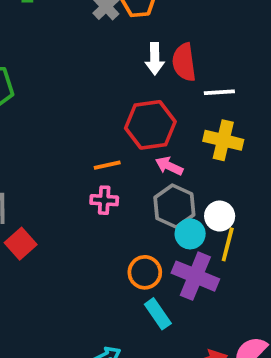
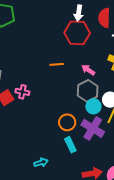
white arrow: (155, 59) -> (79, 13), moved
red hexagon: (150, 125) -> (77, 33), moved
pink cross: (104, 200) -> (22, 92), moved

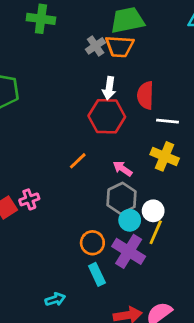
orange line: (57, 64) -> (78, 161), turned -40
pink cross: (22, 92) -> (29, 199), turned -32

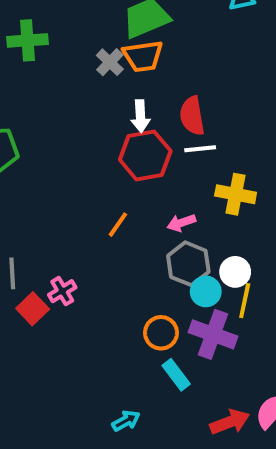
white line: (167, 121) -> (200, 149), moved
pink arrow: (123, 169) -> (181, 223), turned -42

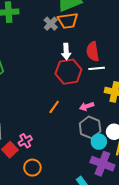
orange circle: (161, 333) -> (32, 168), moved

